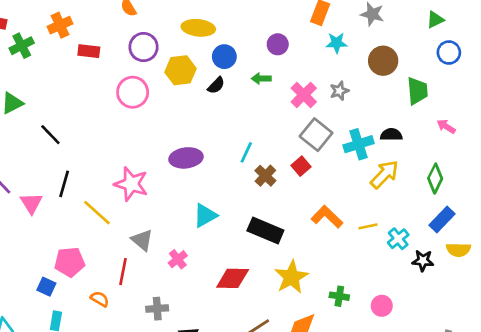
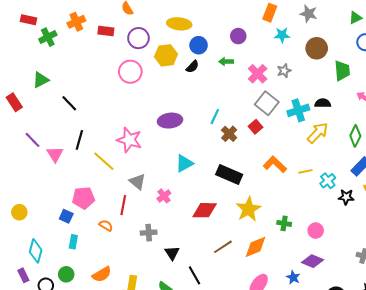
red rectangle: (89, 51) -> (106, 31), moved

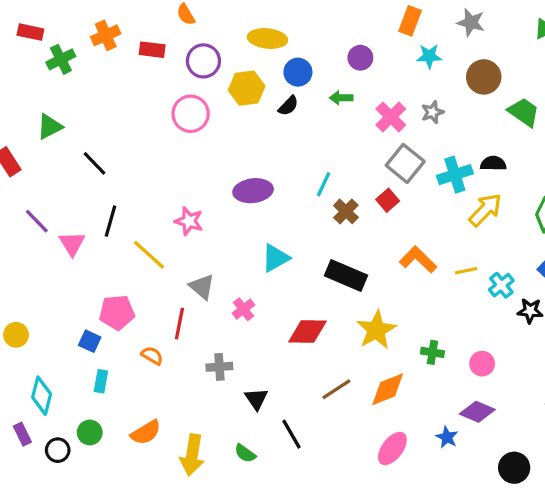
green trapezoid: (342, 71) -> (524, 112), turned -50
pink star: (129, 140) -> (189, 221), size x0.7

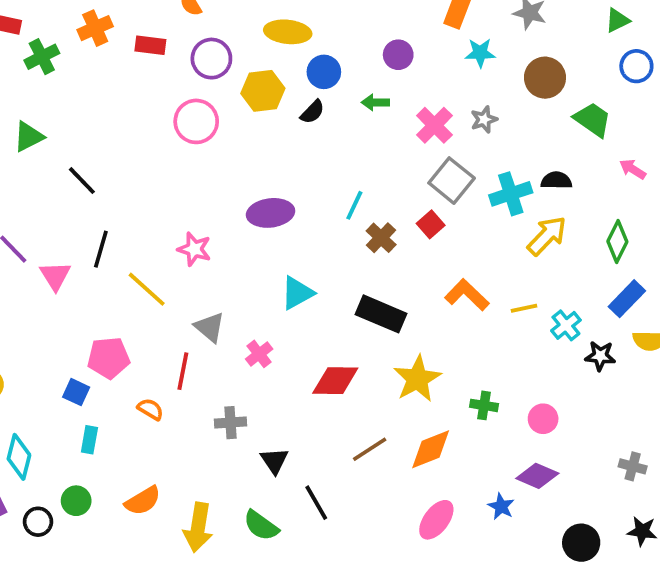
green semicircle: (245, 453) -> (261, 525), size x1.4

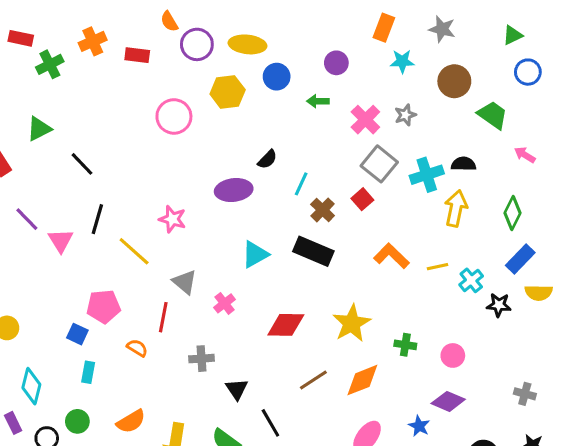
purple circle: (211, 59) -> (197, 44), moved
black semicircle: (312, 112) -> (267, 159), moved
yellow arrow: (547, 236) -> (456, 208), turned -32
black rectangle: (381, 314) -> (313, 251), moved

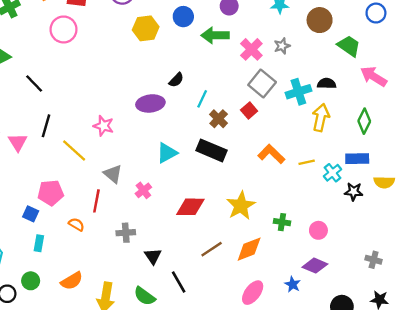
green arrow: (318, 101) -> (215, 35), size x1.6
pink circle: (174, 116) -> (64, 29), moved
pink arrow: (525, 155) -> (374, 76), size x1.6
blue rectangle: (520, 259) -> (357, 159), moved, turned 45

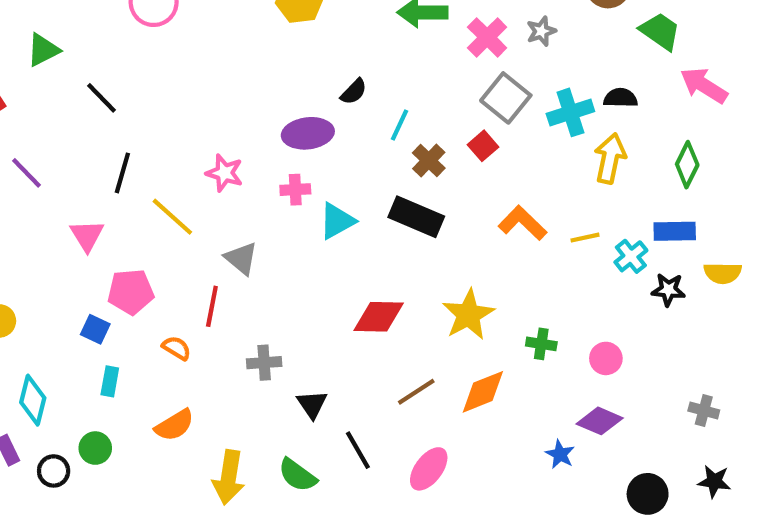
pink triangle: (18, 142) -> (87, 235), moved
pink cross: (143, 190) -> (295, 190), moved, turned 35
orange semicircle: (72, 281) -> (174, 425), moved
pink ellipse: (253, 293) -> (429, 469), moved

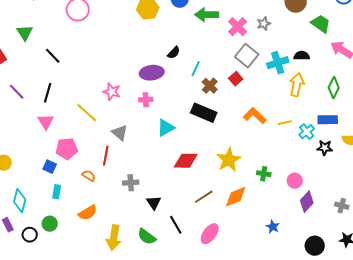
green triangle: (43, 50) -> (25, 33), turned -36
black line: (122, 173) -> (48, 93), moved
cyan triangle: (337, 221) -> (166, 128), moved
purple diamond: (600, 421) -> (307, 202), moved, turned -70

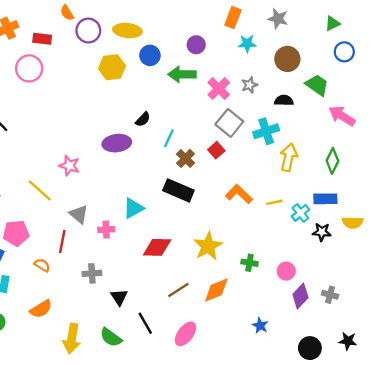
black semicircle: (302, 56) -> (284, 100), moved
pink cross: (146, 100) -> (106, 230), moved
gray cross: (342, 206) -> (330, 295), moved

